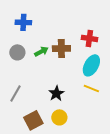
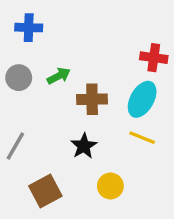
red cross: (89, 38) -> (154, 58), moved
brown cross: (61, 48) -> (92, 99), moved
yellow circle: (59, 117) -> (110, 186), moved

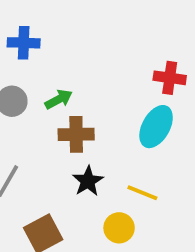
brown cross: (92, 99) -> (76, 134), moved
yellow line: (142, 138) -> (142, 193), moved

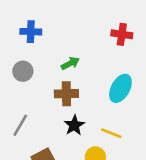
red cross: (170, 78) -> (122, 34), moved
green arrow: (59, 99) -> (70, 63), moved

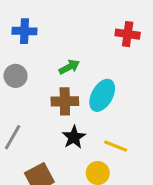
cyan ellipse: (120, 88) -> (102, 95), moved

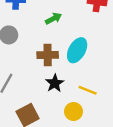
green arrow: (69, 67) -> (53, 18), moved

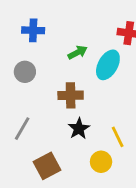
cyan ellipse: (77, 50) -> (108, 65), moved
yellow line: (88, 90) -> (118, 137), turned 42

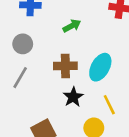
cyan ellipse: (108, 65) -> (100, 67), moved
gray line: (22, 129) -> (20, 78), moved

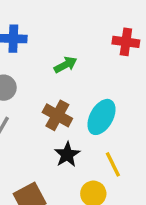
brown cross: (65, 66) -> (57, 115), turned 30

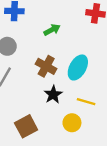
yellow line: (113, 164) -> (86, 102), turned -48

